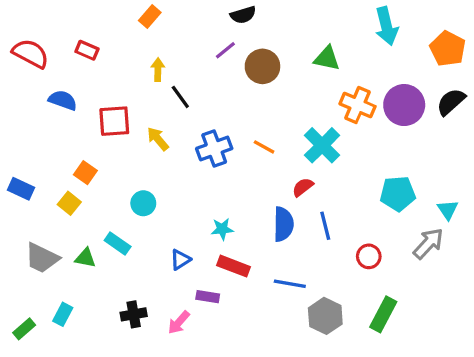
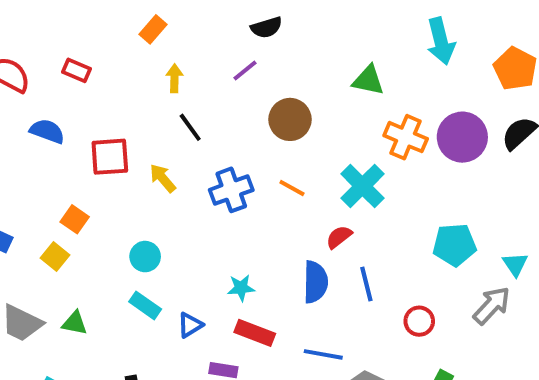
brown circle: (262, 66) -> (290, 119), moved
yellow arrow: (158, 70) -> (174, 78), moved
cyan rectangle: (118, 244) -> (145, 305), moved

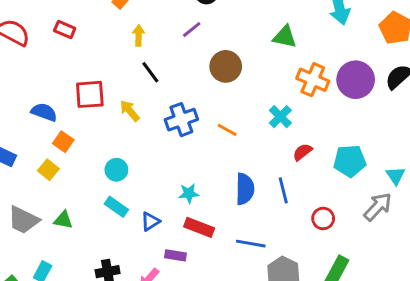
blue semicircle: (47, 131) -> (44, 112), moved
cyan cross: (362, 186) -> (280, 117), size x0.7
orange line: (292, 188) -> (227, 130), moved
red semicircle: (339, 237) -> (302, 152), moved

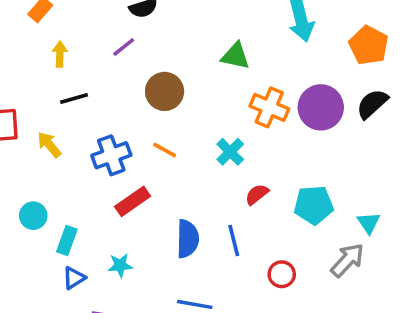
black line: (150, 72) -> (74, 99), turned -70
orange line: (227, 130) -> (165, 150), moved
cyan star: (189, 193) -> (120, 265), moved
cyan rectangle: (116, 207) -> (67, 241), moved, turned 75
red rectangle: (199, 227) -> (133, 201), moved, turned -56

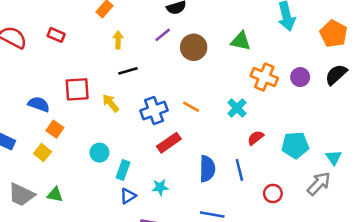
brown circle: (165, 91) -> (194, 47), moved
purple circle: (321, 107) -> (300, 77), size x0.6

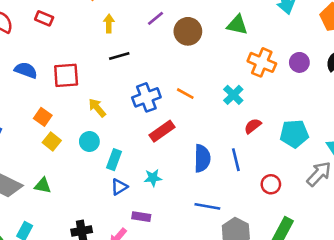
yellow arrow: (111, 103) -> (97, 108), moved
blue semicircle: (39, 104) -> (26, 70), moved
yellow square: (42, 153) -> (52, 141), moved

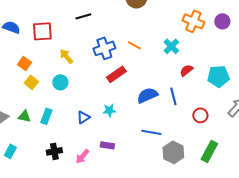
blue semicircle: (202, 158) -> (147, 95), turned -115
cyan rectangle: (114, 160) -> (46, 116), moved
purple rectangle: (141, 217) -> (107, 145), moved

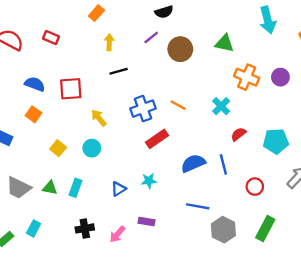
orange square: (24, 63) -> (34, 114), moved

